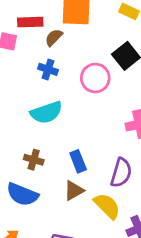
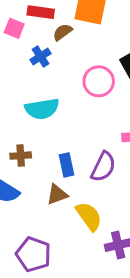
blue cross: (48, 69) -> (41, 57), moved, turned 30
brown cross: (34, 160) -> (21, 156), turned -30
purple semicircle: (121, 173) -> (103, 167), moved

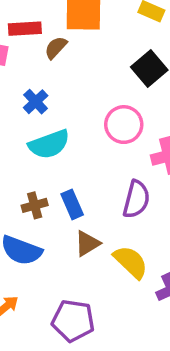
blue cross: (41, 57) -> (36, 102), moved
pink circle: (99, 81) -> (124, 125), moved
blue rectangle: (67, 165) -> (72, 204), moved

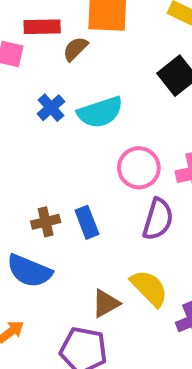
pink circle: (124, 125) -> (139, 168), moved
cyan semicircle: (49, 144) -> (100, 112), moved
brown triangle: (87, 243) -> (106, 303), moved

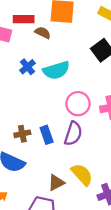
brown semicircle: (75, 49) -> (43, 33), turned 70
purple semicircle: (158, 219) -> (73, 134), moved

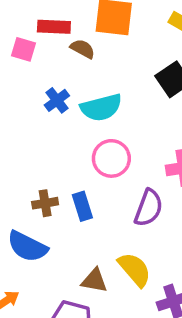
pink circle: (78, 104) -> (111, 158), moved
purple semicircle: (73, 134) -> (149, 208), moved
brown triangle: (56, 183) -> (94, 281), turned 36

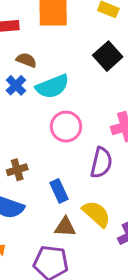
brown semicircle: (83, 49) -> (26, 60), moved
blue rectangle: (82, 206) -> (59, 191), moved

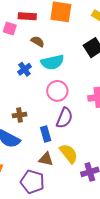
blue cross: (16, 85) -> (24, 69), moved
purple semicircle: (101, 163) -> (64, 118), moved

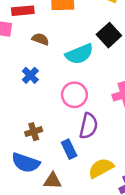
cyan semicircle: (52, 62) -> (79, 54), moved
yellow semicircle: (69, 154) -> (101, 168), turned -70
brown triangle: (46, 159) -> (53, 181), moved

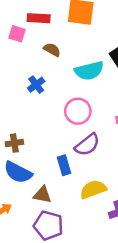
purple semicircle: (89, 126) -> (87, 145), turned 30
brown cross: (34, 132) -> (14, 143), moved

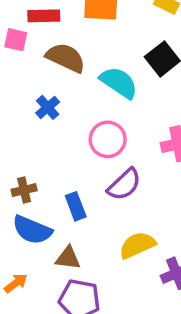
brown semicircle: (52, 50) -> (66, 58), size x1.6
cyan semicircle: (89, 71) -> (119, 83), turned -128
blue rectangle: (64, 165) -> (76, 206), moved

